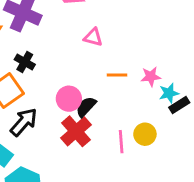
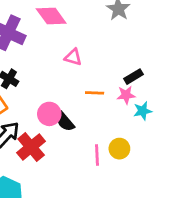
black rectangle: (179, 105) -> (134, 77), moved
black semicircle: (86, 107) -> (65, 122), turned -85
red cross: (76, 131) -> (31, 147), moved

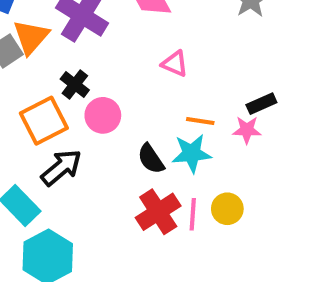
cyan star: (143, 111) -> (192, 153), moved, size x1.4
pink circle: (49, 114) -> (103, 115), moved
red cross: (31, 147) -> (158, 212), moved

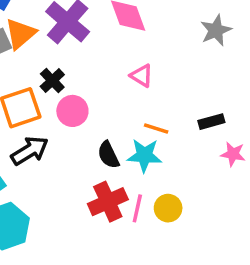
pink star: (247, 130) -> (233, 154), moved

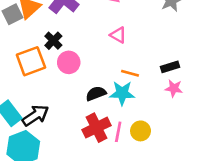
black arrow: (30, 151) -> (35, 115), moved
pink star: (233, 154) -> (174, 88), moved
black semicircle: (108, 155) -> (96, 94), turned 96

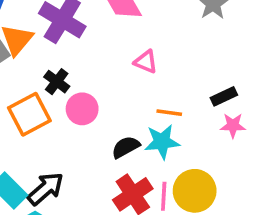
yellow circle: (141, 131) -> (195, 191), size x1.5

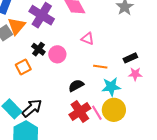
pink circle: (82, 109) -> (57, 54), moved
orange square: (29, 114) -> (23, 67), size x0.7
cyan star: (162, 142) -> (111, 87), moved
pink line: (164, 196) -> (97, 113), turned -35

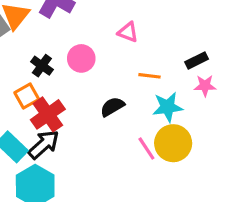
black cross: (38, 49) -> (42, 66), moved
orange square: (23, 67) -> (27, 96), moved
red cross: (80, 112) -> (48, 114), moved

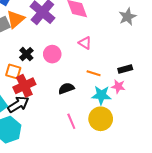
pink star: (205, 86) -> (118, 86), moved
orange square: (27, 96) -> (13, 72), turned 35
pink line: (146, 149) -> (71, 121), moved

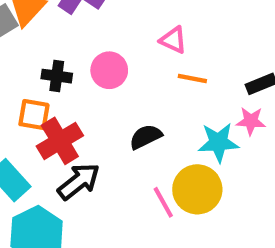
black cross: (26, 54) -> (57, 76), turned -32
orange line: (94, 73) -> (192, 78), moved
black arrow: (18, 104) -> (79, 181), moved
yellow circle: (101, 119) -> (197, 189), moved

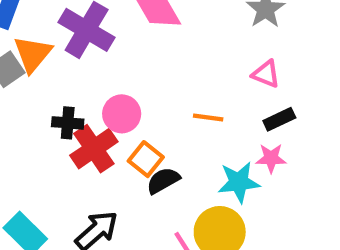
pink triangle: (173, 40) -> (266, 74), moved
orange square: (34, 115) -> (146, 159), moved, turned 32
red cross: (60, 141) -> (94, 149), moved

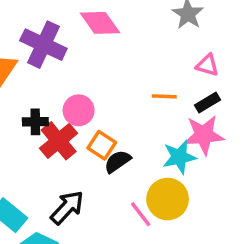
pink triangle: (266, 74) -> (207, 65), moved
orange line: (208, 118) -> (164, 96), moved
pink star: (271, 158) -> (204, 135), size x1.6

